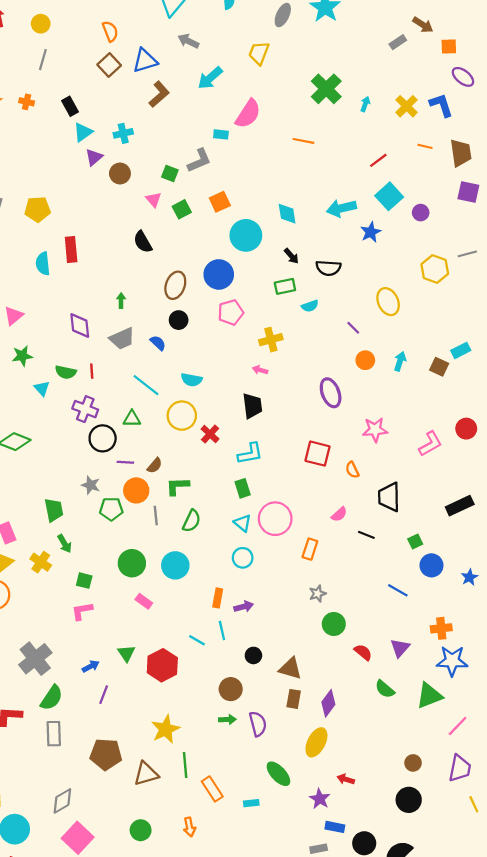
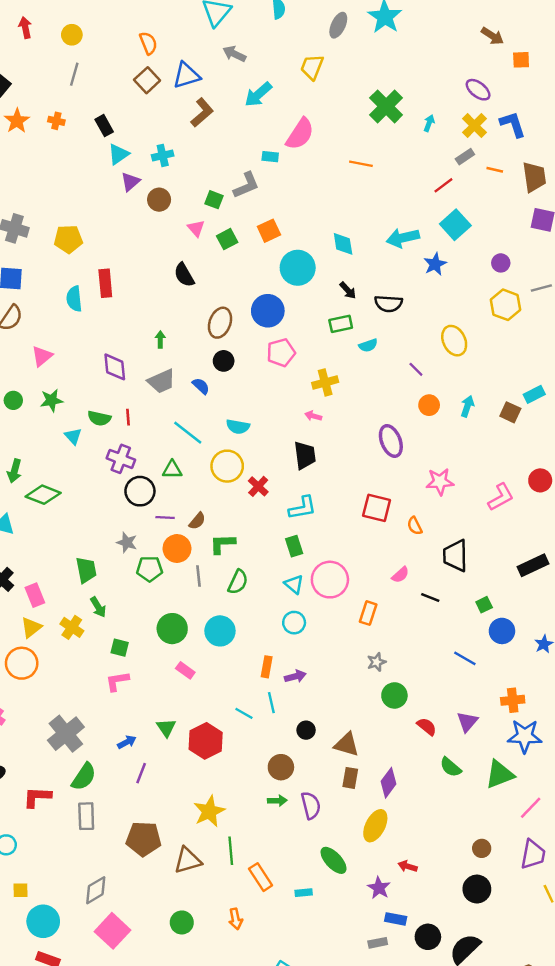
gray rectangle: (398, 42) -> (465, 157), moved
purple ellipse: (463, 77) -> (478, 90), moved
purple circle: (421, 213) -> (501, 263), moved

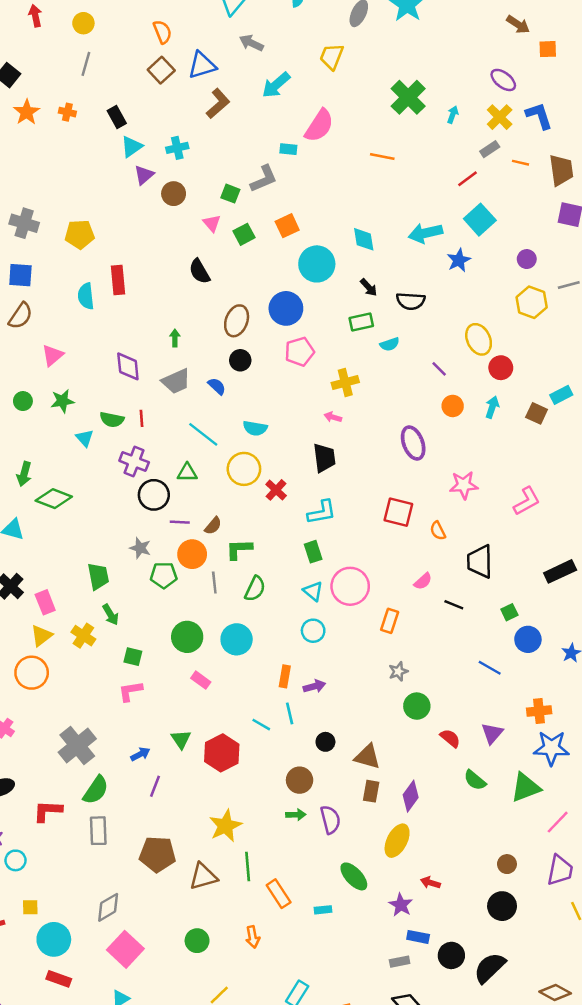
red circle: (540, 480) -> (501, 368), moved

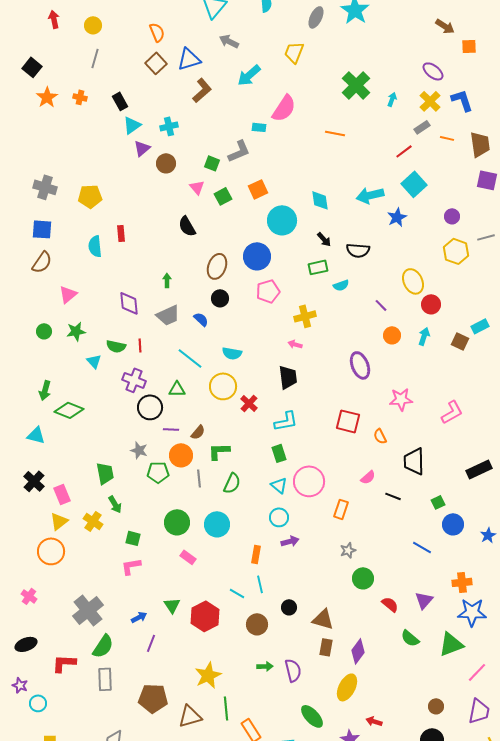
red rectangle: (118, 280) -> (121, 233), size x0.7
purple arrow: (314, 686) -> (290, 541), moved
brown circle: (300, 780) -> (257, 624), moved

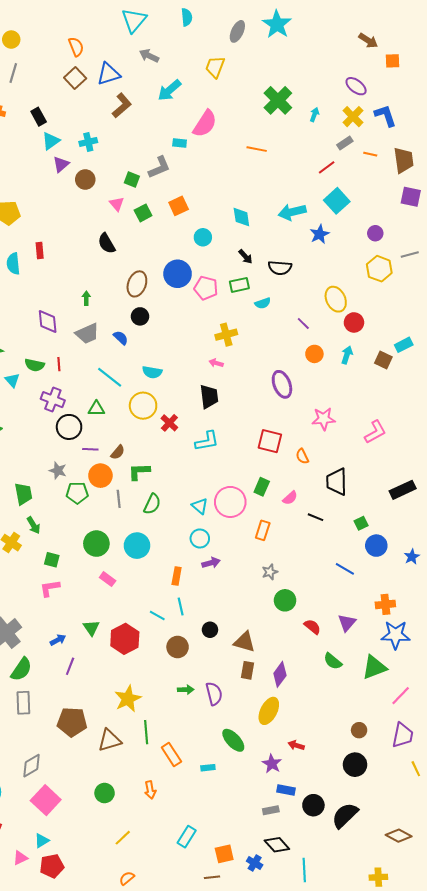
cyan circle: (282, 220) -> (203, 237), size x0.6
pink pentagon: (268, 291) -> (206, 288), moved, turned 30
green rectangle: (279, 453) -> (262, 487), moved, turned 42

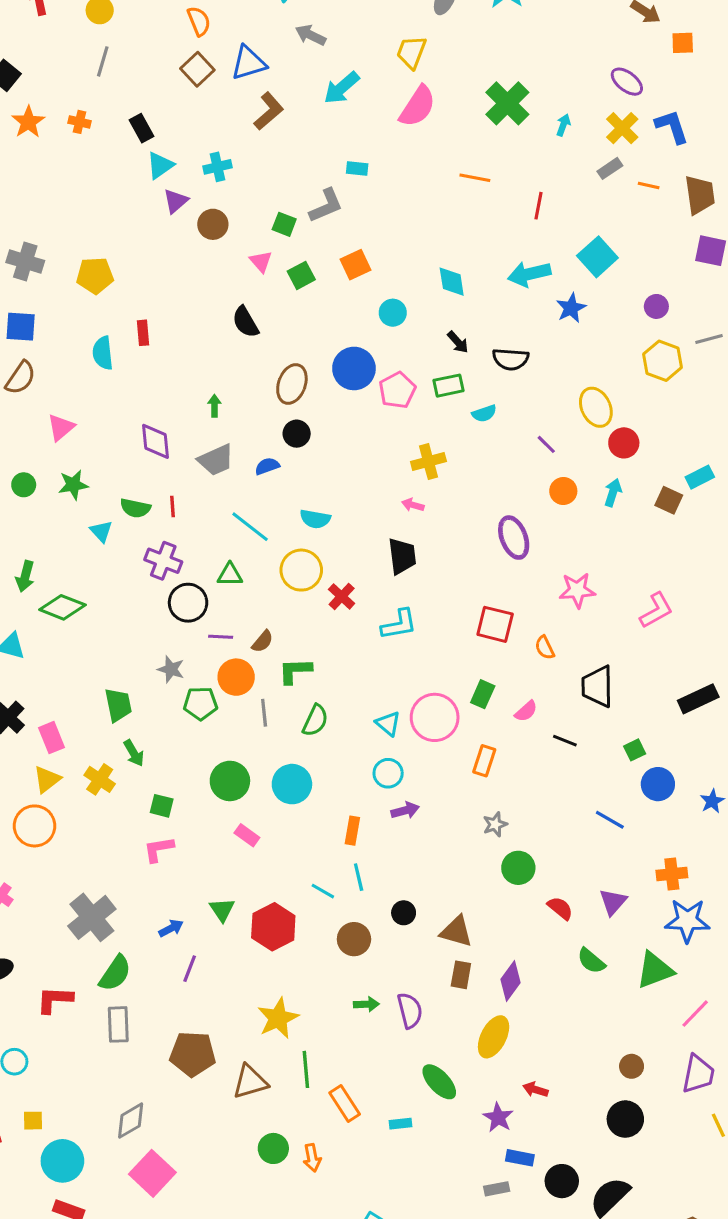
pink semicircle: (205, 124) -> (418, 106), moved
red line: (327, 167) -> (539, 206), moved, turned -42
pink pentagon: (206, 288) -> (397, 390), turned 30
blue semicircle: (121, 338) -> (267, 466), turned -63
green circle: (105, 793) -> (273, 1148), moved

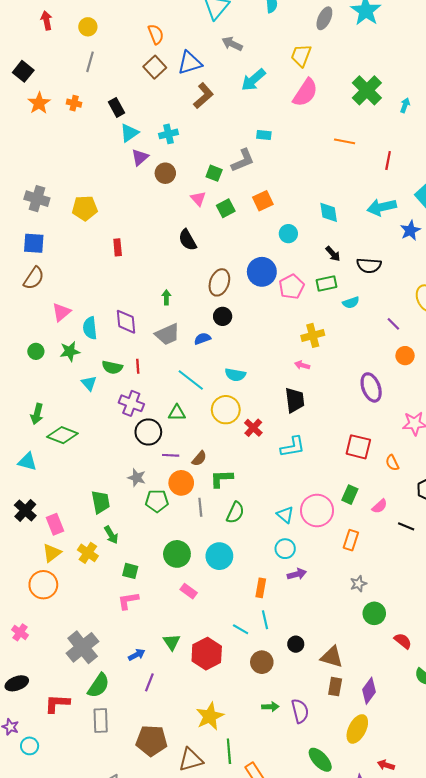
cyan semicircle: (103, 353) -> (90, 328), moved

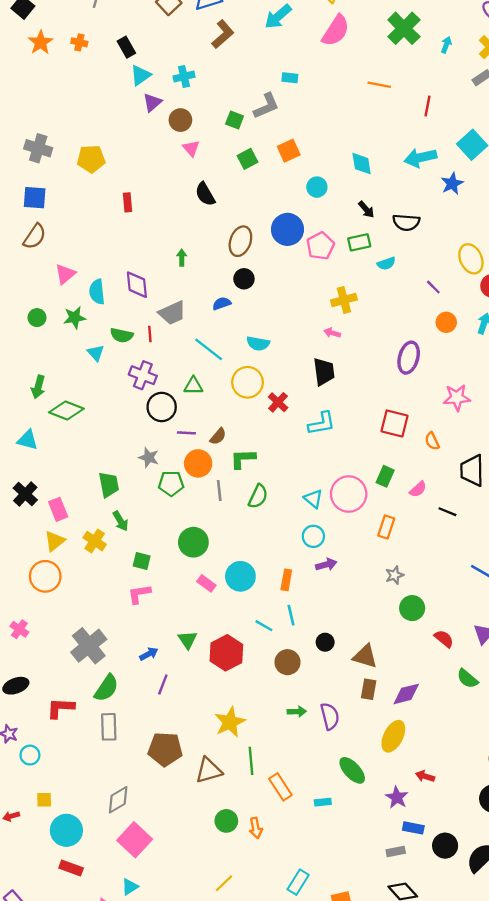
pink triangle: (198, 199) -> (191, 148), moved
gray trapezoid: (167, 334) -> (172, 313), moved
purple ellipse: (371, 387) -> (409, 358), turned 36
cyan circle: (219, 556) -> (240, 576), moved
purple diamond: (369, 691) -> (406, 694), turned 40

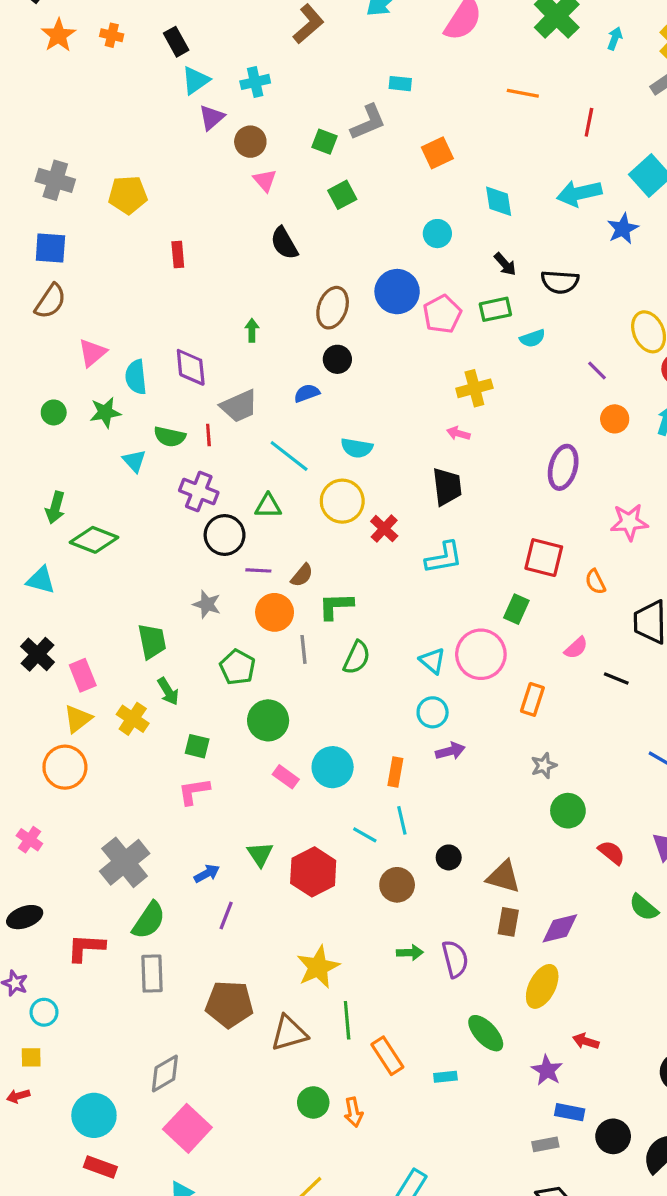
orange square: (289, 151) -> (437, 153), moved
green rectangle: (385, 476) -> (516, 609), moved
green pentagon: (171, 483) -> (237, 667), moved, turned 30
yellow square: (44, 800) -> (31, 1057), moved

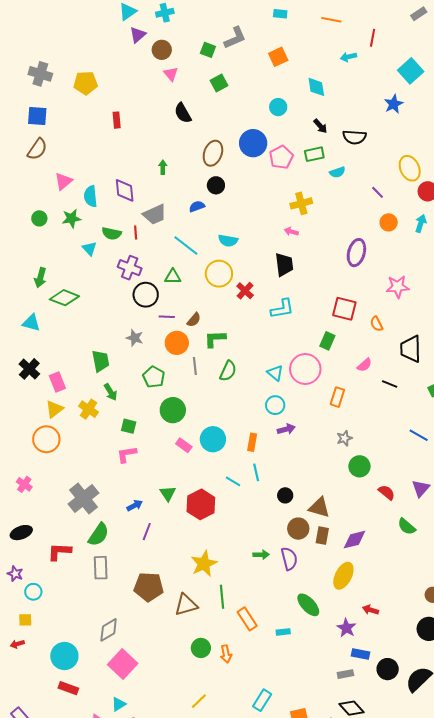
cyan rectangle: (400, 84) -> (280, 14), moved
cyan arrow: (579, 193) -> (348, 57), moved, size x0.6
brown circle: (397, 885) -> (298, 529), moved

